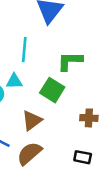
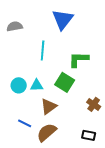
cyan triangle: (14, 81) -> (37, 85), moved
brown cross: (89, 118) -> (94, 104), turned 32

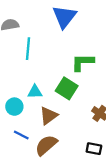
cyan line: (43, 50) -> (28, 49), moved
cyan circle: (19, 85) -> (14, 107), moved

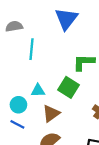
blue line: (21, 135) -> (17, 124), moved

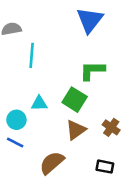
blue triangle: (66, 19) -> (90, 20), moved
brown triangle: (51, 113) -> (76, 130), moved

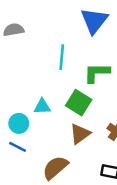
cyan line: (32, 55) -> (62, 57), moved

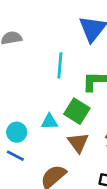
cyan triangle: (42, 107) -> (49, 122), moved
brown triangle: (80, 134) -> (78, 143), turned -30

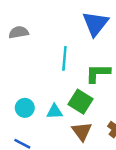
cyan circle: (17, 132) -> (25, 108), moved

